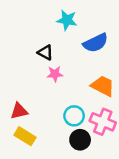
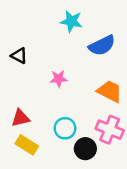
black triangle: (45, 52) -> (19, 56), moved
cyan circle: (74, 116) -> (65, 128), moved

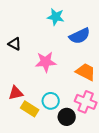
pink star: (59, 79) -> (46, 62), size x1.5
yellow rectangle: (27, 145) -> (30, 109), moved

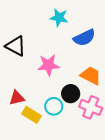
black triangle: (15, 44) -> (16, 46), size x1.5
black circle: (67, 117) -> (71, 94), moved

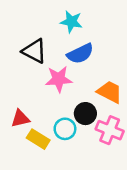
blue semicircle: (84, 38) -> (80, 54), moved
black triangle: (16, 46) -> (34, 51), moved

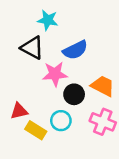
cyan star: (71, 22) -> (48, 20), moved
black circle: (85, 114) -> (74, 94), moved

